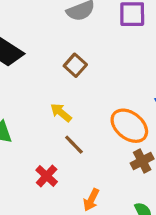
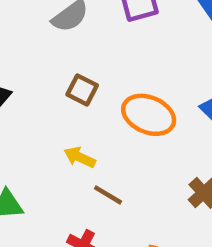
orange ellipse: (129, 126) -> (149, 115), moved

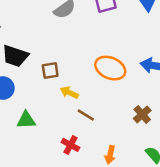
brown square: (82, 90) -> (50, 70), moved, turned -36

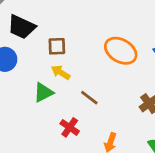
yellow arrow: (69, 93) -> (61, 72), moved
green triangle: (26, 120) -> (43, 92), moved, turned -30

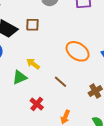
brown square: (57, 46) -> (32, 25), moved
brown line: (89, 98) -> (60, 82), moved

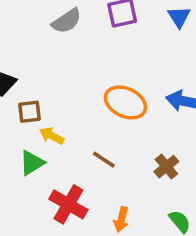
brown square: (32, 25) -> (29, 112), moved
red cross: (37, 104) -> (68, 204), size x1.5

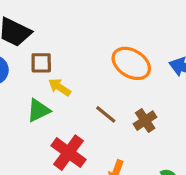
brown cross: (166, 167) -> (145, 121), moved

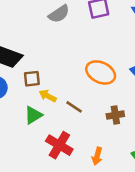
brown line: (106, 114) -> (74, 107), moved
brown cross: (145, 121) -> (115, 115), turned 30

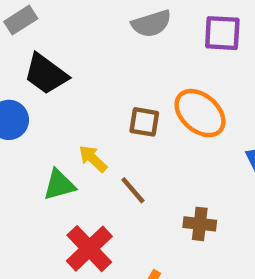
orange ellipse: (101, 72) -> (200, 113), moved
brown square: (32, 79) -> (144, 122), moved

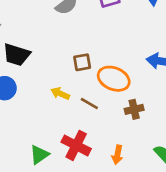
orange ellipse: (200, 113) -> (114, 79), moved
green triangle: (59, 185) -> (39, 155), moved

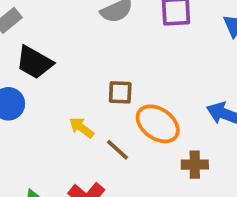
brown cross: (134, 109) -> (195, 165), moved

